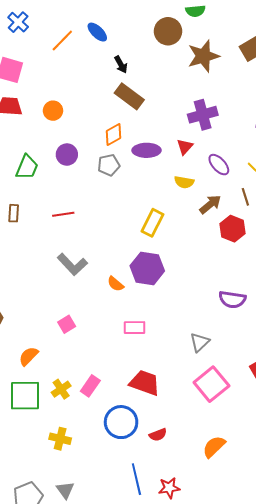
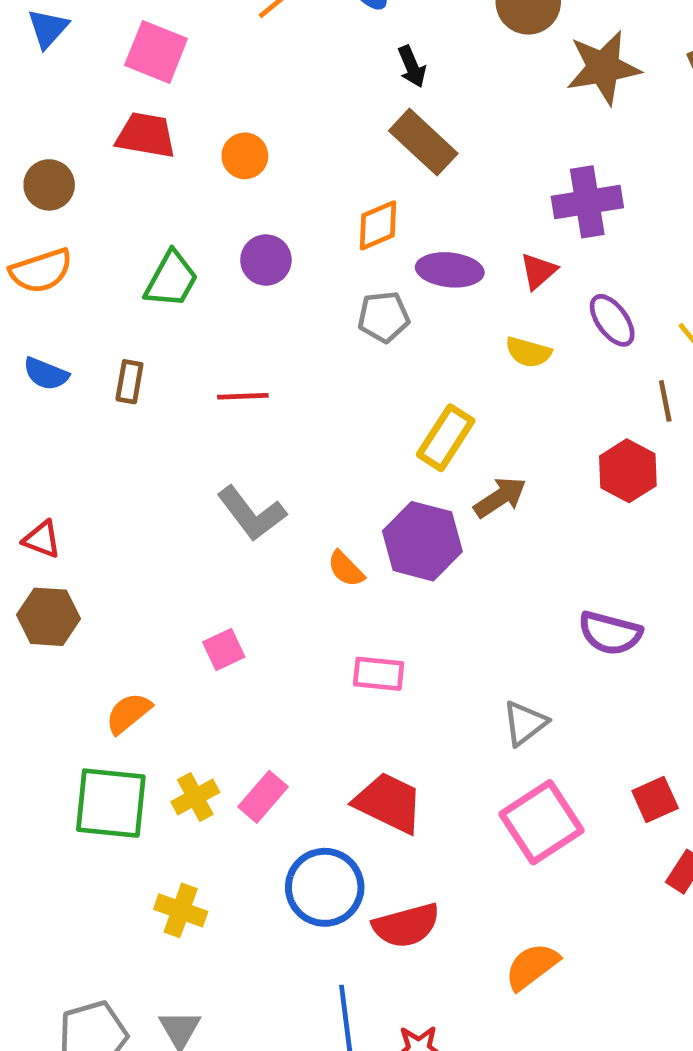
gray pentagon: (109, 165) -> (384, 317), moved
brown arrow: (210, 204) -> (500, 497), moved
red semicircle: (158, 435) -> (406, 925), size x1.6

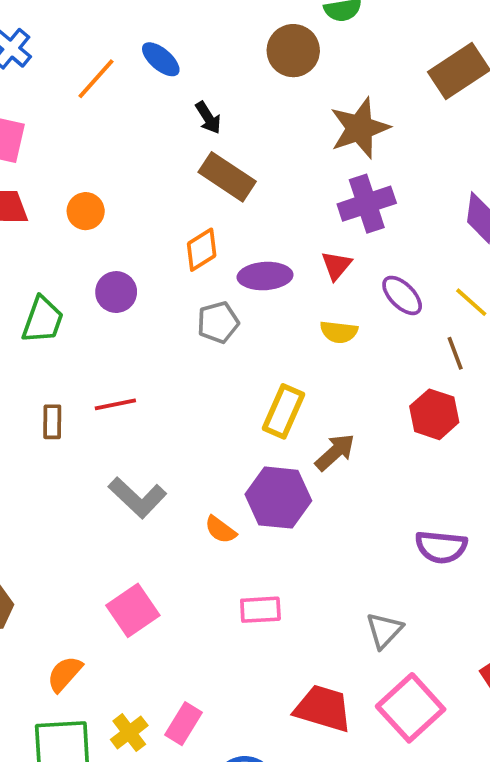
brown star: (603, 68) -> (360, 128), moved
brown rectangle: (129, 382) -> (52, 422), moved
pink square: (224, 649) -> (133, 610), size x1.5
red trapezoid: (389, 803) -> (323, 709), moved

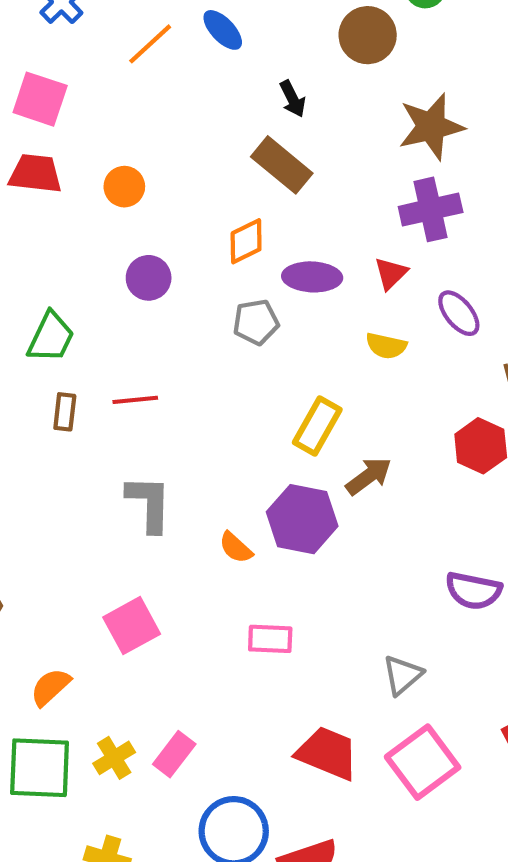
black arrow: (208, 118) -> (293, 99), moved
green trapezoid: (43, 320) -> (51, 337), moved
gray L-shape: (137, 498) -> (149, 504), turned -138

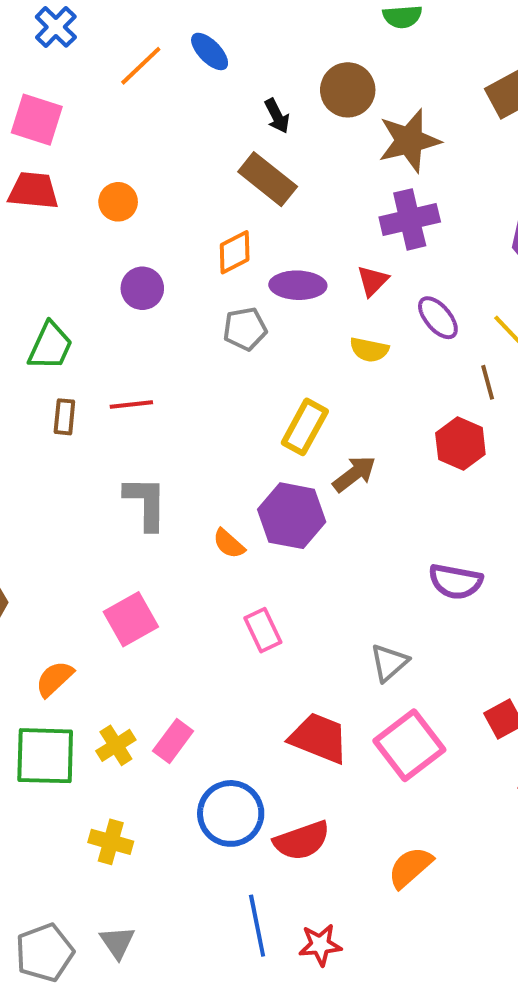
brown circle: (368, 35) -> (348, 90), moved
pink rectangle: (270, 639) -> (263, 630), turned 63

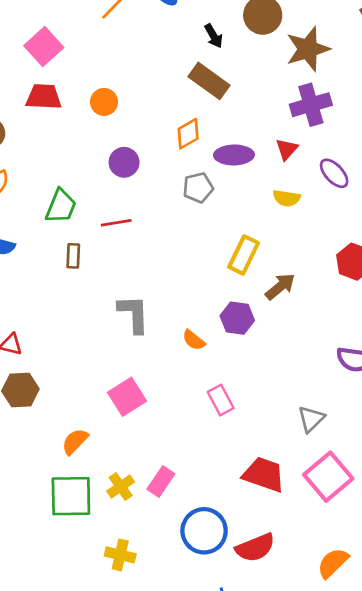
pink square: (37, 120) -> (44, 47), turned 33
red line: (131, 405) -> (116, 223), moved
purple hexagon: (292, 516) -> (237, 318), size x0.7

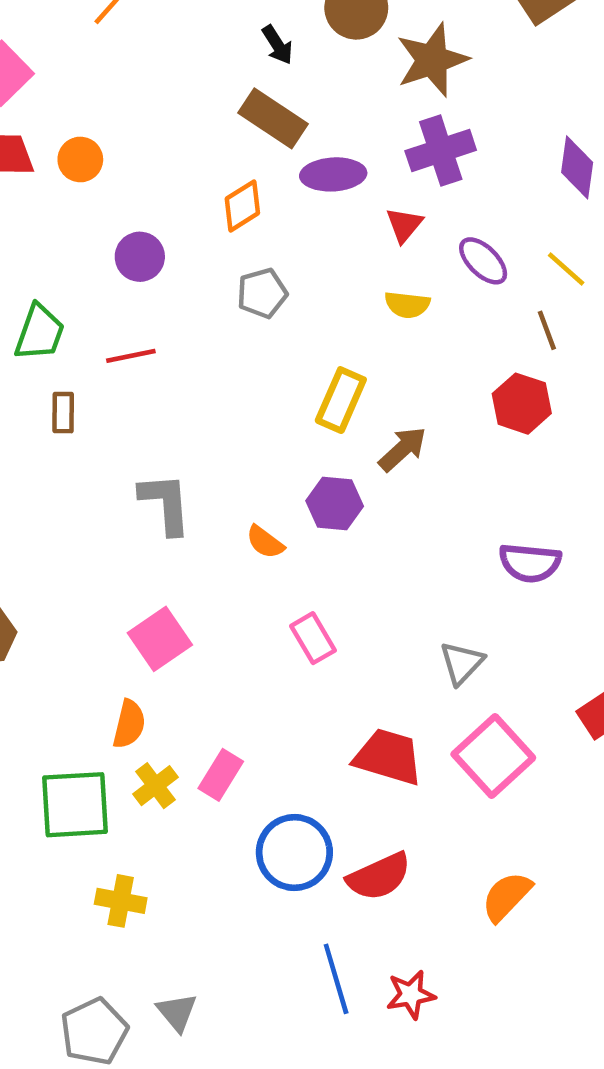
orange circle: (104, 102) -> (80, 159), moved
purple ellipse: (234, 155) -> (333, 174), moved
orange semicircle: (75, 441) -> (129, 724), moved, turned 152
yellow cross: (120, 555) -> (121, 901), moved

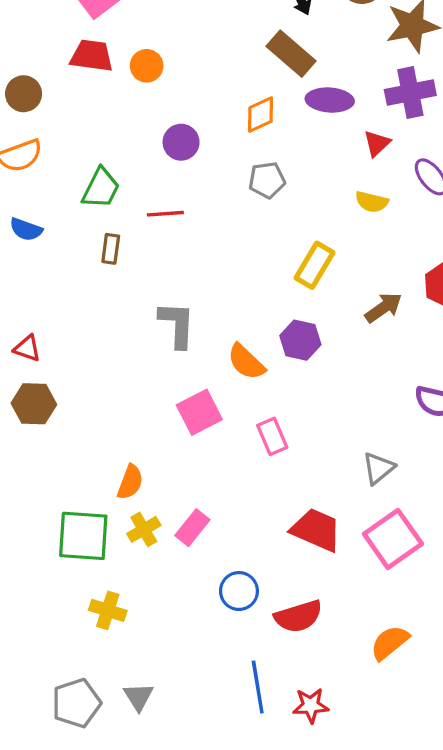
brown arrow: (403, 449) -> (383, 308), moved
orange semicircle: (265, 542) -> (246, 362), size x1.4
pink square: (160, 639) -> (199, 412), moved
blue circle: (294, 852) -> (239, 591), size x0.7

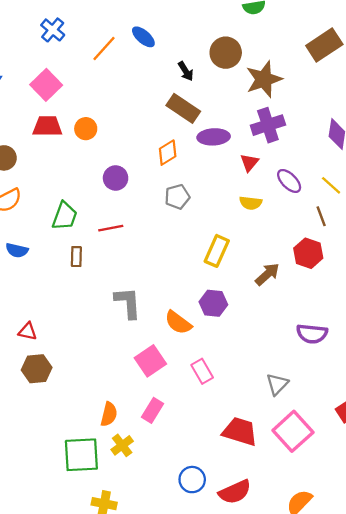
pink rectangle: (192, 528) -> (152, 410), moved

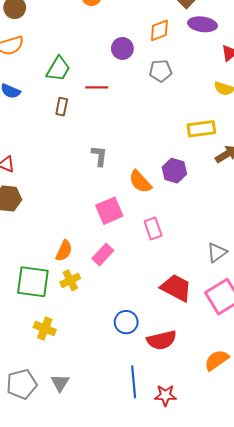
purple circle: (116, 178) -> (122, 48), moved
yellow rectangle: (217, 251) -> (201, 129), moved, turned 48
gray L-shape: (128, 303) -> (99, 156), size x0.7

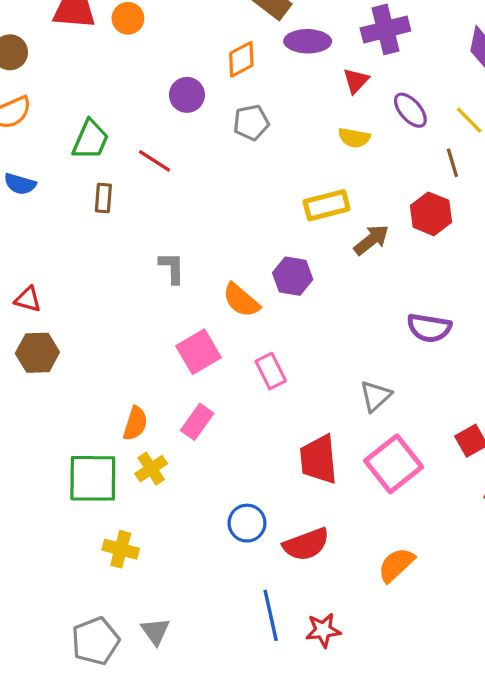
red line: (97, 87) -> (154, 161), turned 40
red trapezoid: (176, 288) -> (319, 459), turned -116

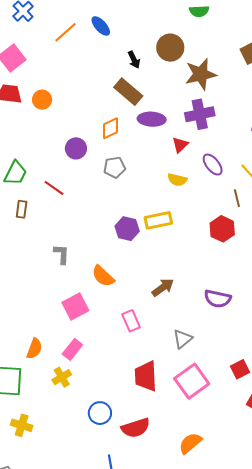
brown arrow: (371, 240) -> (163, 287), moved
purple hexagon: (293, 276) -> (127, 229), moved
pink rectangle: (271, 371) -> (131, 321), moved
yellow cross: (151, 469) -> (62, 377), moved

